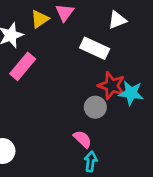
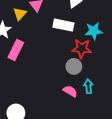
cyan star: (131, 93) -> (94, 31), moved
cyan arrow: (91, 161) -> (88, 86), moved

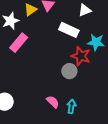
cyan arrow: (88, 86) -> (71, 106), moved
pink semicircle: (70, 91) -> (53, 102), moved

